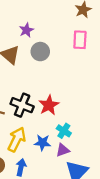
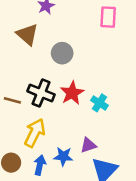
gray circle: (40, 52) -> (62, 53), moved
cyan cross: (64, 131) -> (99, 103), moved
blue star: (42, 143) -> (63, 156), moved

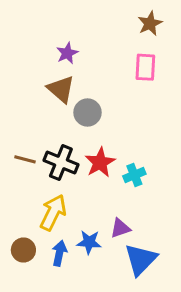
brown triangle: (27, 34) -> (61, 89), moved
brown line: (12, 100) -> (25, 159), moved
cyan cross: (99, 103) -> (134, 175), turned 35

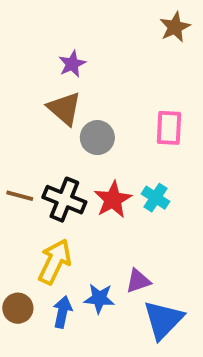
pink rectangle: (145, 67) -> (169, 128), moved
cyan cross: (134, 175) -> (156, 198), moved, turned -35

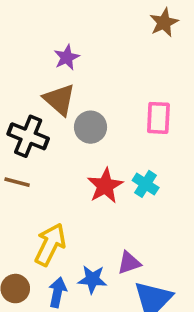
black cross: (64, 200) -> (28, 136), moved

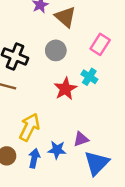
brown triangle: (59, 100) -> (65, 17), moved
pink rectangle: (158, 118) -> (100, 44), turned 30
cyan cross: (146, 184) -> (89, 77), moved

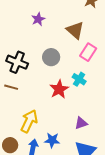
brown triangle: (65, 17) -> (75, 30), moved
purple triangle: (81, 139) -> (81, 123), moved

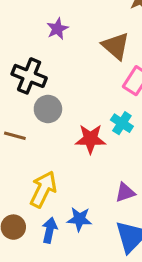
gray circle: (51, 57) -> (48, 109), moved
black cross: (17, 62) -> (29, 76), moved
red star: (59, 89) -> (90, 139), turned 30

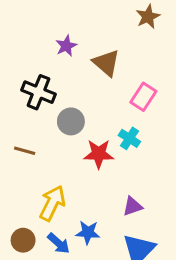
brown triangle: (116, 46) -> (106, 63), moved
gray circle: (48, 109) -> (71, 121), moved
blue arrow: (50, 230) -> (59, 243), turned 120

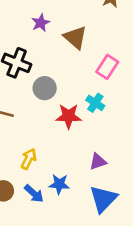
yellow arrow: (52, 203) -> (29, 159), size x0.7

